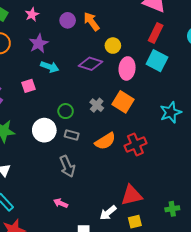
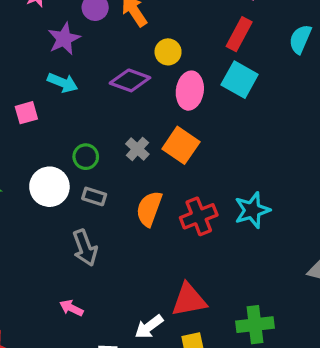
purple star: (39, 43) -> (64, 39), moved
cyan star: (171, 112) -> (252, 210), moved
orange semicircle: (105, 141) -> (149, 209), turned 140
green cross: (172, 209) -> (255, 325), size x1.5

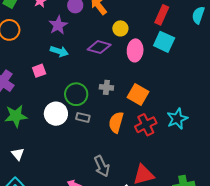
orange square: (181, 145) -> (138, 95), moved
gray cross: (137, 149) -> (106, 87), turned -32
green circle: (86, 157) -> (76, 94), size x1.5
gray arrow: (85, 248) -> (102, 166), moved

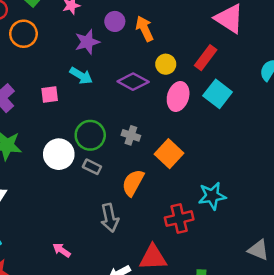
red rectangle: (162, 15) -> (206, 58), moved
red cross: (146, 125) -> (179, 219), moved
gray arrow: (102, 166) -> (110, 218), moved

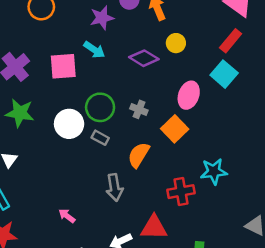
red rectangle: (206, 58) -> (231, 41), moved
pink square: (50, 95) -> (63, 66), size x1.6
pink ellipse: (178, 96) -> (189, 95), moved

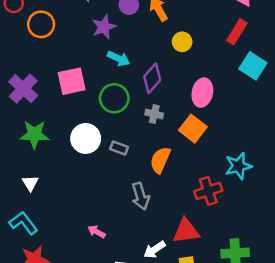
cyan arrow: (94, 50) -> (119, 59), moved
purple diamond: (144, 58) -> (152, 78), moved, turned -72
cyan square: (224, 74) -> (253, 66), moved
green circle: (100, 107) -> (114, 98), moved

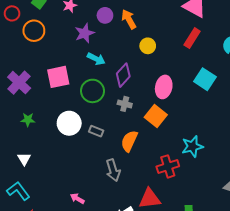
cyan square: (253, 66) -> (205, 79), moved
green star: (34, 134) -> (28, 120), size x0.6

